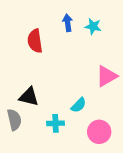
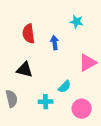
blue arrow: (68, 23) -> (55, 43), moved
black triangle: (29, 97) -> (25, 70), moved

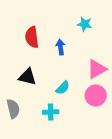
cyan semicircle: (65, 87) -> (63, 88), moved
pink circle: (82, 109) -> (96, 96), moved

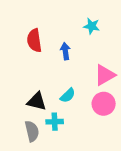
black triangle: (27, 77) -> (37, 101), moved
gray semicircle: (13, 109) -> (32, 131), moved

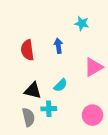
red semicircle: (34, 40) -> (27, 50), moved
pink circle: (104, 104) -> (92, 115), moved

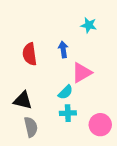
pink triangle: (94, 67) -> (82, 73), moved
black triangle: (33, 91) -> (23, 100), moved
cyan cross: (49, 109) -> (68, 113), moved

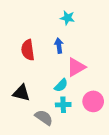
cyan star: (89, 25) -> (67, 18), moved
pink circle: (100, 125) -> (93, 101), moved
gray semicircle: (31, 127) -> (44, 118), moved, turned -42

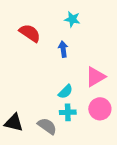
red semicircle: (28, 50) -> (30, 33), moved, turned 132
pink triangle: (76, 67) -> (95, 77), moved
black triangle: (21, 93) -> (14, 123), moved

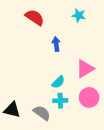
cyan star: (72, 19) -> (79, 15), moved
red semicircle: (30, 33) -> (35, 17), moved

